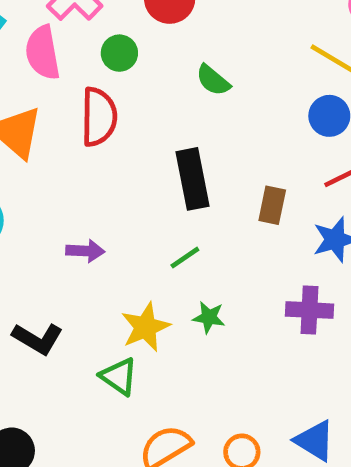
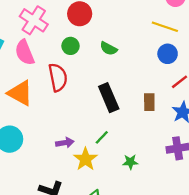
green circle: (119, 53) -> (71, 46), moved
green line: (185, 258) -> (102, 137), moved
yellow star: (145, 327) -> (85, 159), moved

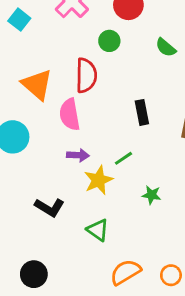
green semicircle: (109, 49) -> (166, 48), moved
pink semicircle: (25, 52) -> (70, 114), moved
black rectangle: (109, 98) -> (142, 112), size x0.7

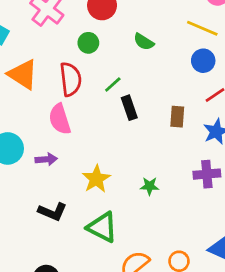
orange triangle: (37, 85) -> (23, 74), moved
purple arrow: (78, 155) -> (46, 159), moved
green line: (123, 158) -> (113, 84), moved
green triangle: (98, 230) -> (102, 227), size x1.4

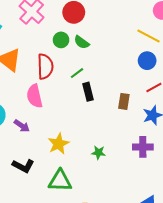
green semicircle: (144, 42) -> (82, 42), moved
purple arrow: (46, 159) -> (22, 126), turned 35
green triangle: (102, 227) -> (60, 181), turned -30

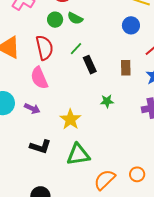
blue circle: (147, 61) -> (131, 25), moved
green star: (99, 153) -> (107, 101), moved

